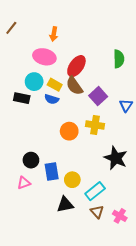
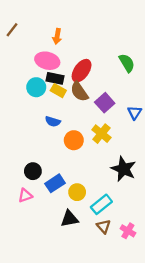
green semicircle: (119, 59) -> (127, 63), turned -30
black rectangle: (22, 98) -> (55, 78), moved
blue semicircle: (52, 99) -> (53, 121), moved
yellow cross: (95, 125) -> (101, 134), turned 30
blue rectangle: (52, 171) -> (55, 183), turned 66

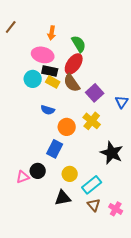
green semicircle: (127, 63) -> (79, 44), moved
black circle: (33, 171) -> (38, 171), moved
blue rectangle: (55, 183) -> (55, 149), moved, turned -30

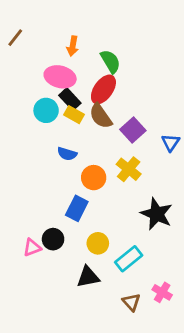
black rectangle: (50, 71) -> (70, 99), turned 35
brown triangle: (94, 205) -> (131, 302), moved

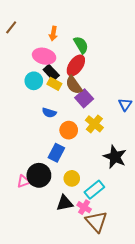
purple square: (133, 130) -> (84, 98), moved
black circle: (53, 239) -> (39, 175), size x1.5
pink cross: (162, 292) -> (84, 207), moved
brown triangle: (131, 302) -> (96, 222), size x1.6

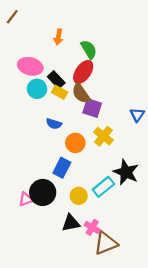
brown line: (11, 27) -> (12, 17), moved
pink ellipse: (44, 56) -> (30, 66), moved
purple square: (84, 98) -> (92, 108), turned -30
cyan rectangle: (94, 190) -> (103, 187), moved
brown triangle: (96, 222) -> (106, 243), turned 50

